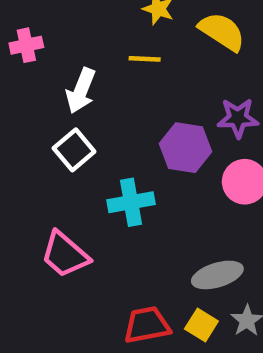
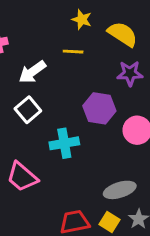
white arrow: (81, 91) -> (32, 72), turned 32
purple star: (238, 118) -> (130, 73), moved

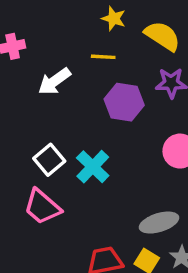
purple hexagon: (99, 108) -> (124, 102), moved
white square: (28, 110) -> (49, 160), moved
cyan cross: (64, 143) -> (93, 167), turned -36

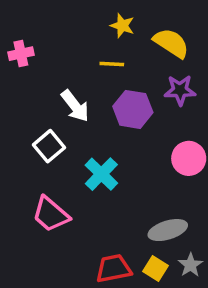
white arrow: (54, 81) -> (75, 106), moved, turned -92
white square: (49, 160) -> (49, 146), moved

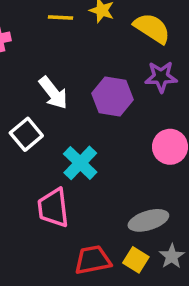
yellow line: (112, 64) -> (60, 18), moved
pink trapezoid: (51, 214) -> (53, 208), moved, turned 42

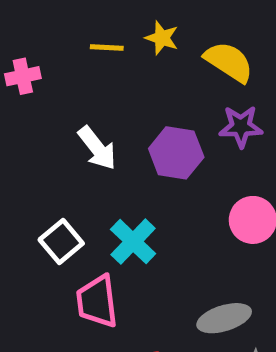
white square: (26, 134) -> (61, 242), moved

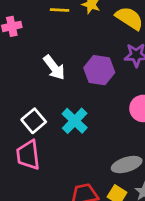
pink trapezoid: (97, 301) -> (28, 155), moved

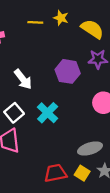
white arrow: (54, 67) -> (23, 79), moved

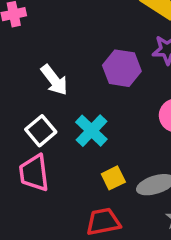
yellow square: (82, 173) -> (113, 178), moved, turned 32

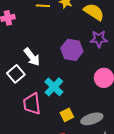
white square: (41, 131) -> (16, 74), moved
pink trapezoid: (34, 173) -> (32, 104), moved

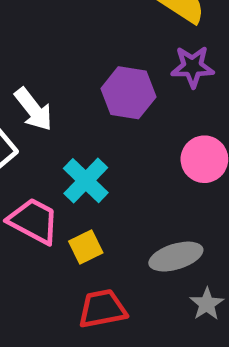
pink trapezoid: (32, 104) -> (34, 221), turned 125
yellow square: (67, 115) -> (86, 247), moved

